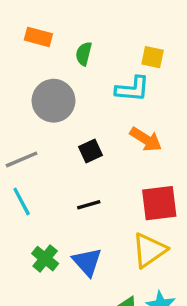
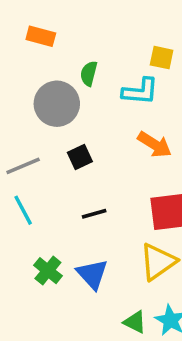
green semicircle: (84, 54) -> (89, 74), moved
black square: (90, 151) -> (80, 157), moved

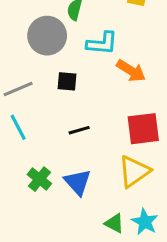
cyan L-shape: (140, 91) -> (102, 43), moved
black square: (80, 157) -> (67, 81), turned 30

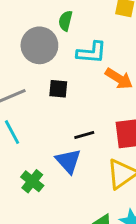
black line: (79, 130) -> (84, 135), moved
blue triangle: (78, 182) -> (68, 161), moved

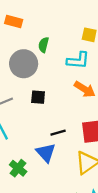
cyan L-shape: (91, 53) -> (78, 60), moved

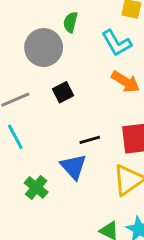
cyan L-shape: (78, 60) -> (117, 43), turned 55
black square: (38, 97) -> (63, 92), turned -32

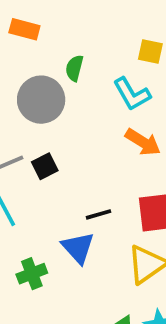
black square: (63, 92) -> (45, 166), moved
green cross: (36, 187) -> (32, 274), turned 30

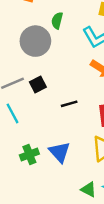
black line: (98, 214) -> (69, 104), moved
blue triangle: (78, 248) -> (60, 152), moved

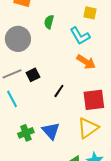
gray circle: (35, 41) -> (18, 39), moved
black line: (69, 104) -> (59, 91), turned -40

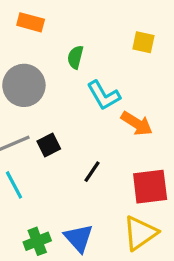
cyan L-shape: (80, 36) -> (104, 95), moved

